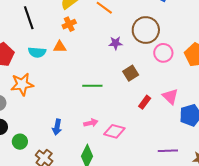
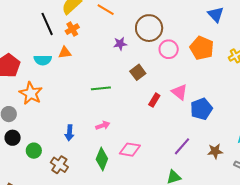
black line: (29, 18) -> (47, 24), moved
orange star: (22, 84) -> (31, 93), turned -30
pink diamond: (114, 131) -> (130, 150), moved
purple line: (168, 151) -> (182, 146), turned -42

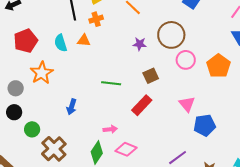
cyan semicircle: (43, 60) -> (61, 43), turned 60
red rectangle: (154, 100) -> (142, 105), moved, size x1.5
pink arrow: (103, 125) -> (110, 129), moved
blue arrow: (69, 133) -> (72, 107), moved
brown cross: (59, 165) -> (54, 149), size x1.4

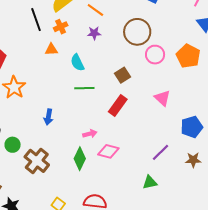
cyan semicircle: (61, 43) -> (77, 63), moved
purple star: (140, 44) -> (94, 33), moved
blue pentagon: (205, 125) -> (192, 127), moved

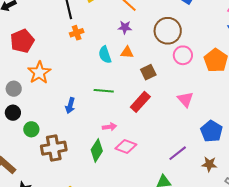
orange cross: (61, 27) -> (77, 33), moved
orange triangle: (51, 49) -> (127, 52), moved
green line: (84, 88) -> (104, 91), moved
blue pentagon: (192, 127) -> (211, 131), turned -30
brown cross: (37, 161) -> (54, 148), turned 35

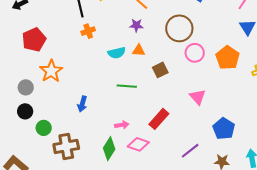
cyan semicircle: (105, 55) -> (117, 53), turned -84
green line: (104, 91) -> (127, 86), moved
red rectangle: (140, 102) -> (159, 119), moved

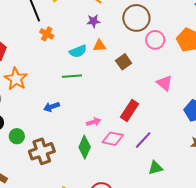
orange cross: (88, 31) -> (47, 34), turned -32
green line: (127, 86) -> (72, 76), moved
blue arrow: (82, 104) -> (51, 107), turned 63
purple line: (190, 151) -> (143, 140), moved

